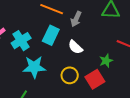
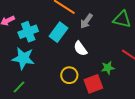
cyan star: (34, 67) -> (23, 58), moved

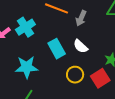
cyan cross: (28, 32) -> (25, 27), moved
cyan rectangle: (58, 32) -> (57, 49), moved, turned -54

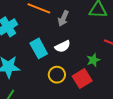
white semicircle: (81, 46) -> (63, 46), turned -70

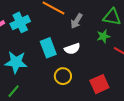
green star: (93, 60) -> (103, 36), moved
red square: (82, 79) -> (99, 84), moved

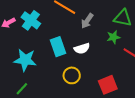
cyan cross: (20, 22) -> (31, 20), turned -30

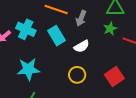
cyan rectangle: (58, 47) -> (56, 36), moved

